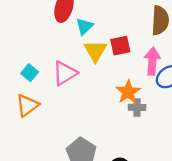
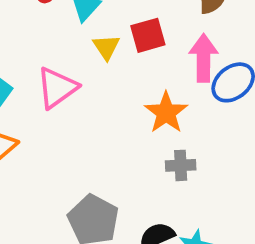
yellow triangle: (95, 51) -> (106, 47), size x0.7
gray cross: (137, 107) -> (181, 165), moved

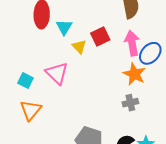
pink triangle: (57, 88) -> (57, 73), turned -30
orange star: (166, 113) -> (134, 74), moved

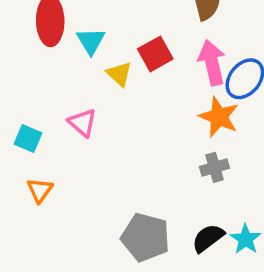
pink triangle: (57, 73) -> (83, 123), size x0.7
orange triangle: (31, 110) -> (40, 190), size x0.7

